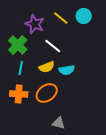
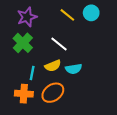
purple star: (35, 24) -> (27, 17), moved, turned 30
cyan line: (21, 68) -> (32, 73), moved

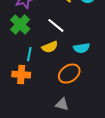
cyan semicircle: (74, 69) -> (81, 48), moved
orange ellipse: (53, 93) -> (69, 74), moved

